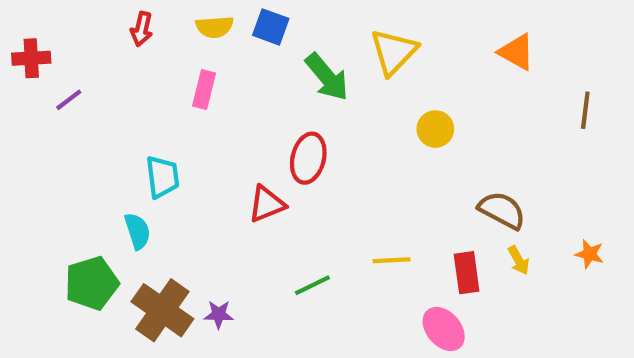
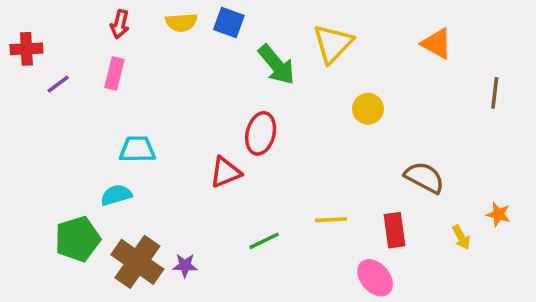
pink rectangle: (204, 89) -> (114, 74), moved
cyan trapezoid: (162, 177) -> (137, 149), turned -84
cyan semicircle: (137, 231) -> (116, 195), turned -88
yellow arrow: (519, 260) -> (461, 237), moved

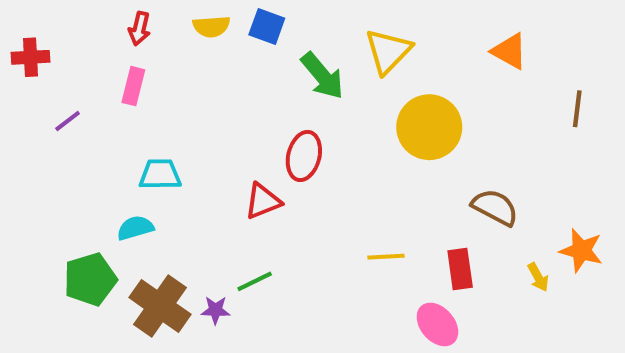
purple line: (58, 84) -> (68, 121), moved
yellow circle: (368, 109) -> (429, 127), size x1.8
orange star: (498, 214) -> (581, 250), size x1.5
green line: (264, 241) -> (255, 281), moved

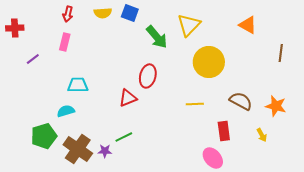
orange star: (581, 250) -> (276, 106), moved
yellow line: (386, 257) -> (195, 104), moved

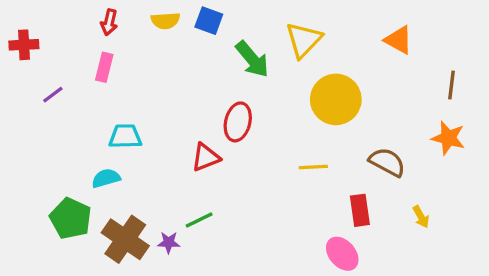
orange star: (276, 106) -> (448, 138), moved
green pentagon: (44, 136) -> (71, 218), turned -30

